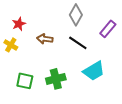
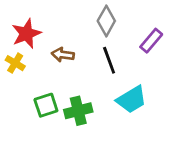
red star: (19, 24) -> (26, 34), size x1.5
black line: (78, 43) -> (109, 60), turned 36
green square: (25, 81) -> (46, 105), moved, turned -30

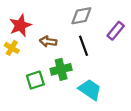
gray diamond: (106, 21) -> (81, 16), turned 50
cyan trapezoid: (132, 100) -> (90, 90), moved, turned -115
green cross: (78, 111) -> (61, 69), moved

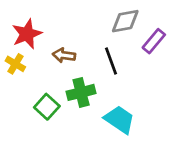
gray diamond: (81, 16) -> (125, 21), moved
green square: (35, 80) -> (47, 107), turned -30

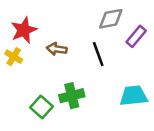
green cross: (81, 92) -> (72, 96), moved
green square: (47, 107) -> (41, 107), moved
cyan trapezoid: (120, 120) -> (134, 96), moved, turned -40

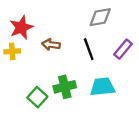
purple rectangle: (136, 36) -> (123, 49), moved
yellow cross: (14, 57) -> (12, 51), turned -35
cyan trapezoid: (134, 96) -> (102, 87), moved

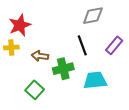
brown arrow: (51, 45) -> (40, 56), moved
green cross: (65, 87) -> (63, 69), moved

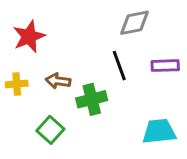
purple rectangle: (114, 45) -> (165, 66), turned 48
yellow cross: (11, 47) -> (17, 84), moved
cyan trapezoid: (95, 80) -> (159, 131), moved

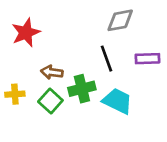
yellow cross: (17, 84) -> (15, 94), moved
green square: (50, 130) -> (50, 101), moved
cyan trapezoid: (159, 131) -> (117, 101), moved, turned 32

